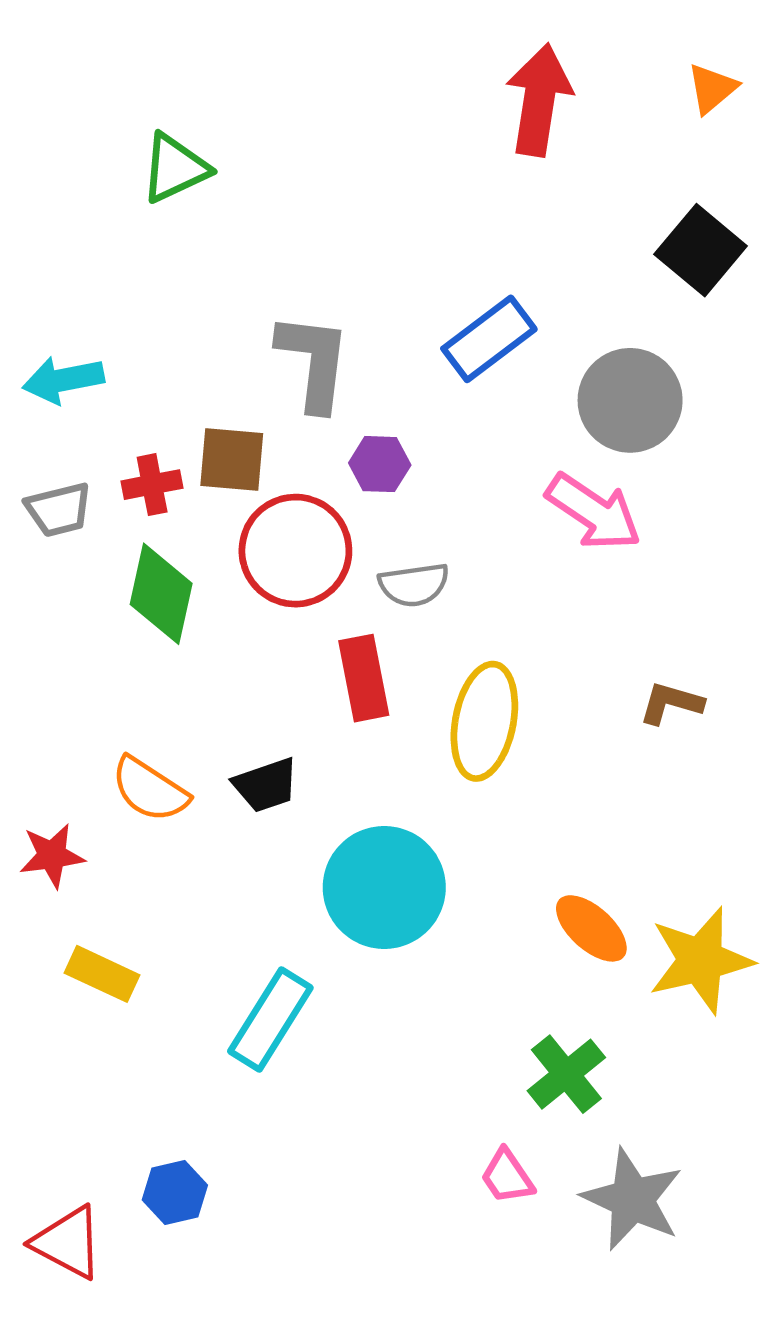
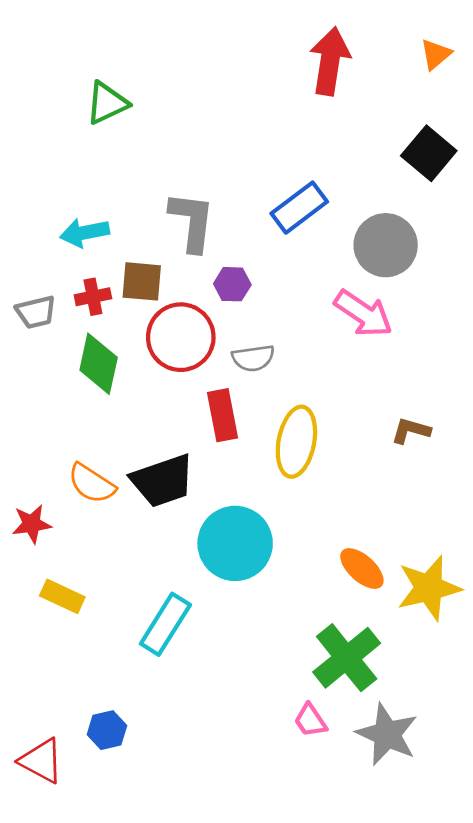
cyan arrow: (63, 380) -> (85, 233), moved
black trapezoid: (266, 785) -> (163, 481), size x1.6
green cross: (566, 1074) -> (347, 658), size x1.4

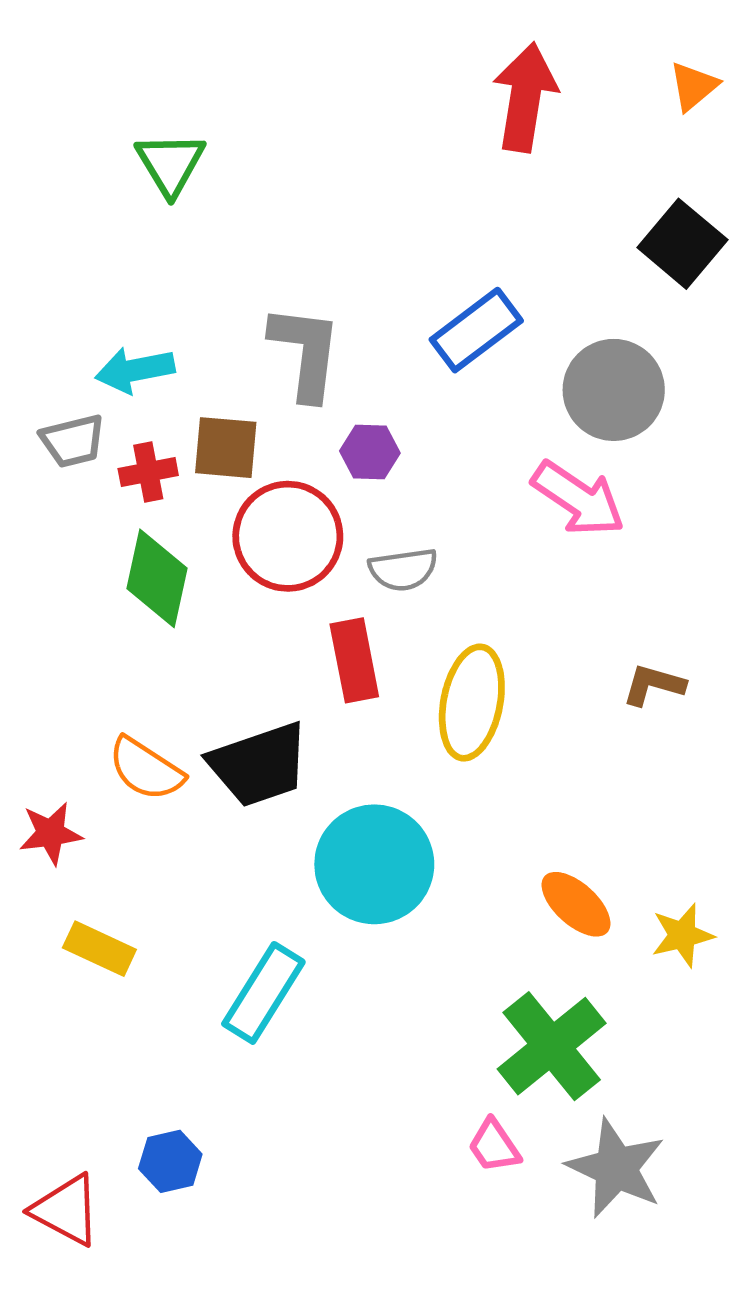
green triangle: (107, 103) -> (170, 164), turned -36
gray trapezoid: (36, 312) -> (73, 441), moved
yellow star: (429, 588) -> (682, 935), size x0.6

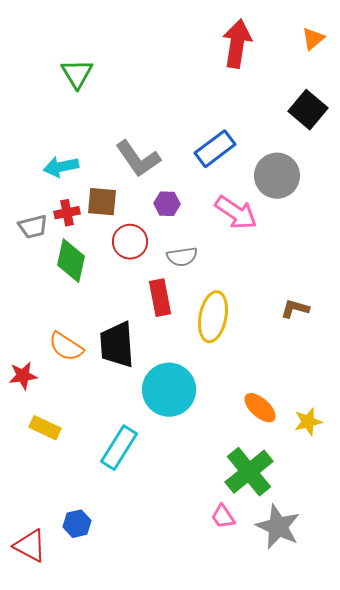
gray L-shape: (306, 352) -> (138, 159), turned 138
gray trapezoid: (73, 441) -> (33, 227), moved
pink arrow: (578, 499) -> (236, 213), moved
red circle: (288, 536) -> (130, 242), size x0.7
black trapezoid: (259, 765) -> (117, 345), turned 105

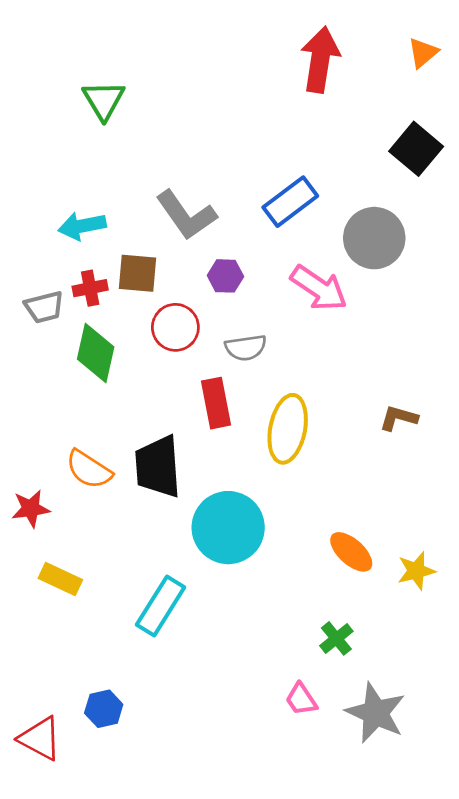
green cross: (249, 472) -> (336, 638), size x0.5

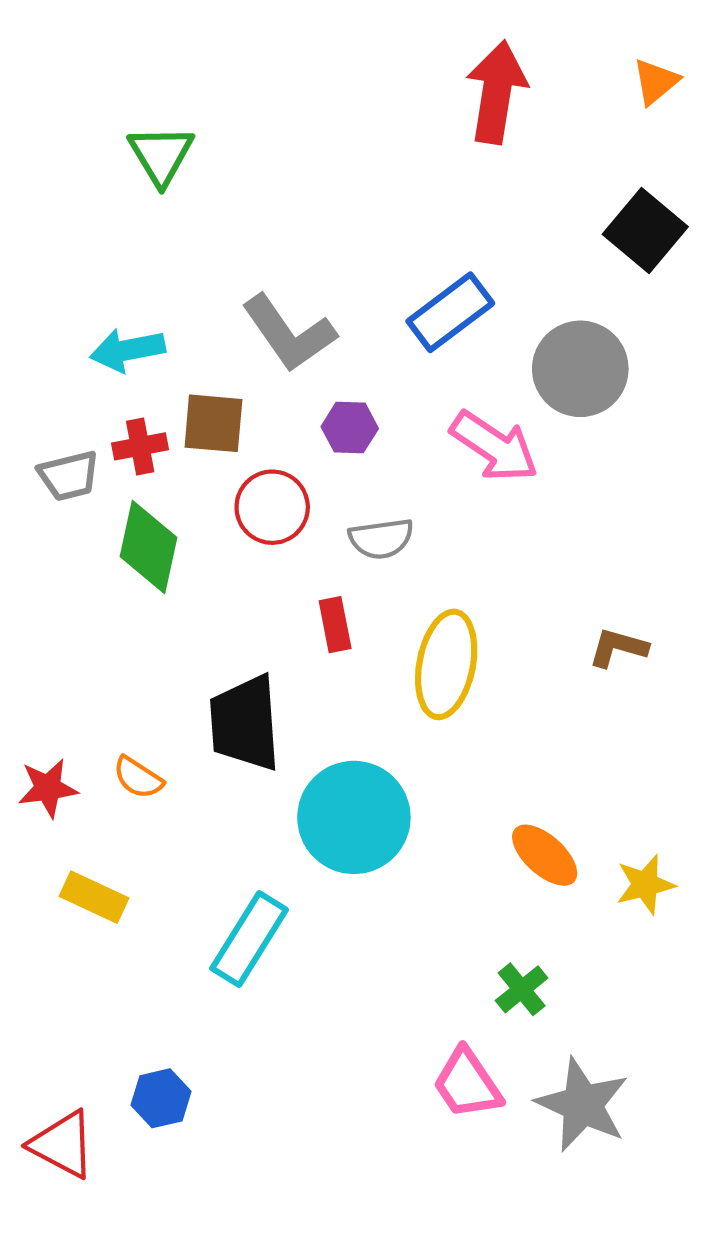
red rectangle: (216, 403) -> (335, 625), size x0.7
orange semicircle: (89, 469) -> (138, 778), moved, size x0.7
pink trapezoid: (301, 699) -> (467, 1084), size x1.4

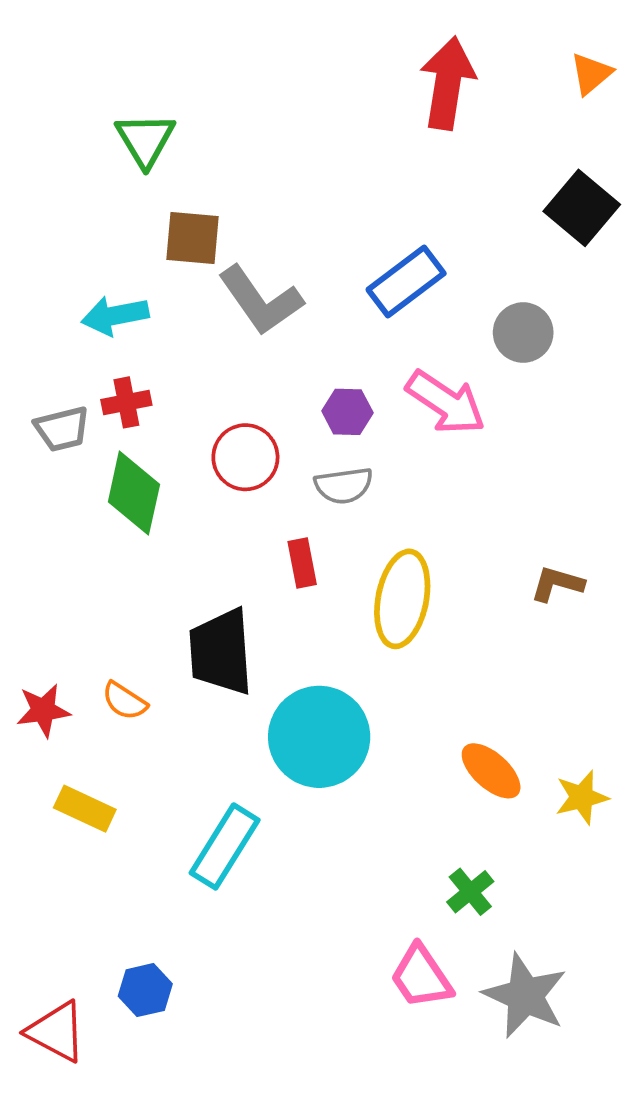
gray circle: (580, 369) -> (523, 333), size x0.7
brown square: (213, 423) -> (193, 238), moved
purple hexagon: (350, 428) -> (347, 412), moved

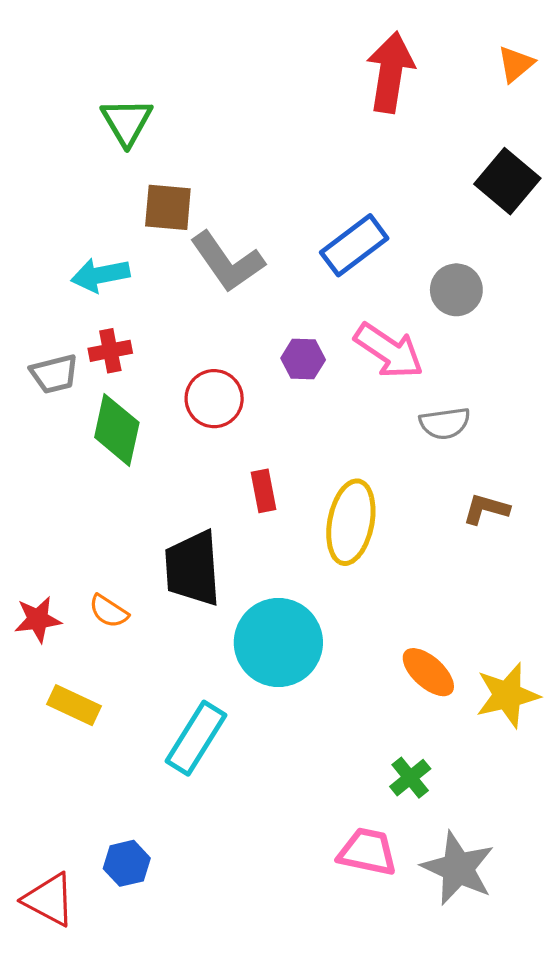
gray semicircle: (344, 486) -> (445, 423), moved
yellow star: (582, 797) -> (507, 695), size x1.4
pink trapezoid: (421, 977) -> (367, 852), turned 136

